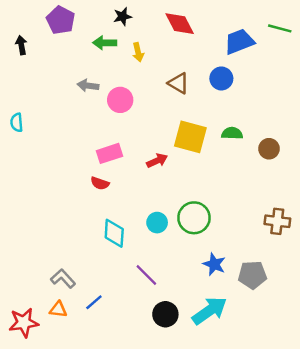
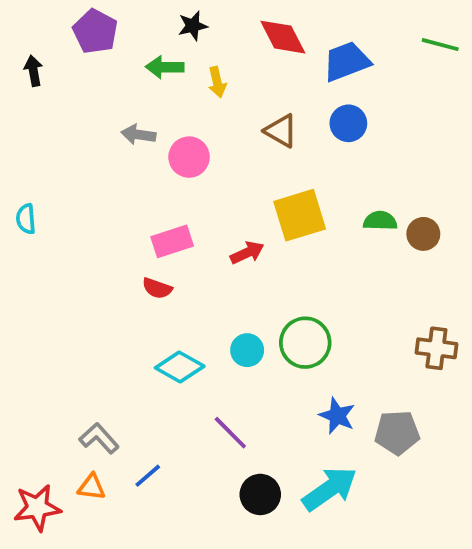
blue trapezoid: (239, 42) -> (346, 61), moved
cyan semicircle: (17, 123) -> (26, 219), moved
green semicircle: (232, 133) -> (380, 221), moved
yellow square: (190, 137) -> (300, 215), turned -32
cyan diamond: (114, 233) -> (180, 367), turned -64

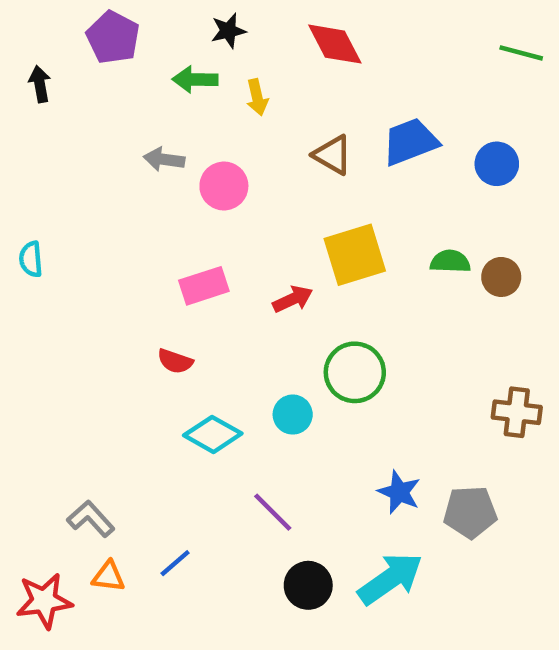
blue trapezoid: (346, 61) -> (410, 142), moved
blue circle: (348, 123) -> (497, 164), moved
red semicircle: (157, 288) -> (175, 361), moved
green circle: (305, 343) -> (355, 372), moved
gray L-shape: (99, 438) -> (91, 519), moved

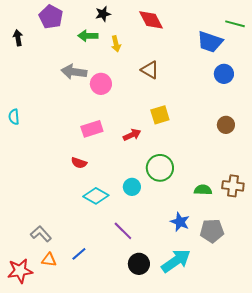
blue trapezoid: (410, 142) -> (210, 42), moved, turned -140
gray arrow: (164, 159) -> (74, 72), size x1.4
yellow square: (355, 255) -> (160, 115), size x0.7
green semicircle: (450, 261) -> (203, 190), moved

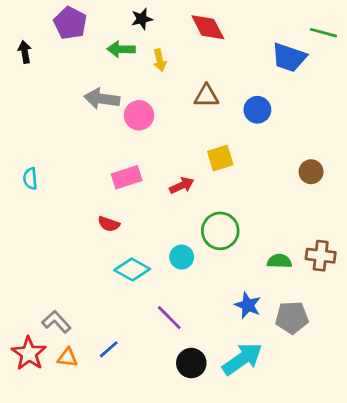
brown triangle: (150, 70) -> (206, 96), turned -30
blue circle: (224, 74) -> (257, 110), moved
cyan semicircle: (14, 117) -> (30, 179), moved
red star: (20, 271) -> (29, 353), moved, turned -30

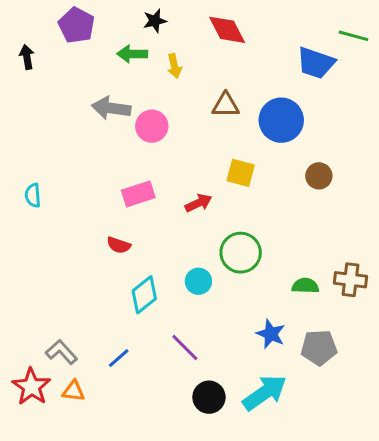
blue circle: (257, 110) -> (281, 120), size x1.5
yellow square: (220, 158) -> (241, 173), turned 32
brown circle: (311, 172) -> (319, 176), moved
cyan diamond: (132, 269) -> (144, 295), turned -68
blue line: (109, 349) -> (119, 358), moved

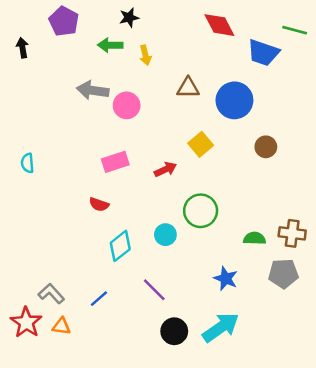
red diamond: (227, 30) -> (219, 25), moved
yellow square: (241, 173) -> (201, 144), turned 35
gray pentagon: (319, 347) -> (283, 274), moved

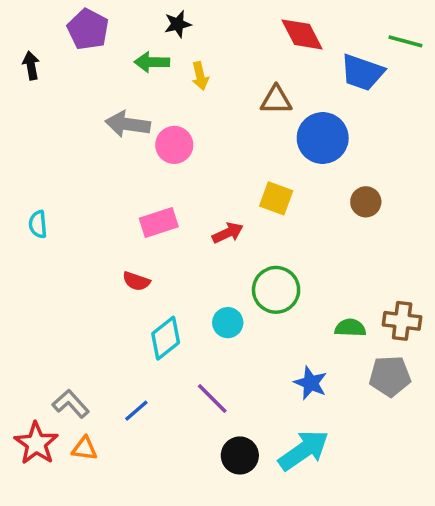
brown triangle: (188, 88) -> (276, 100), moved
yellow square: (201, 144) -> (276, 198), turned -30

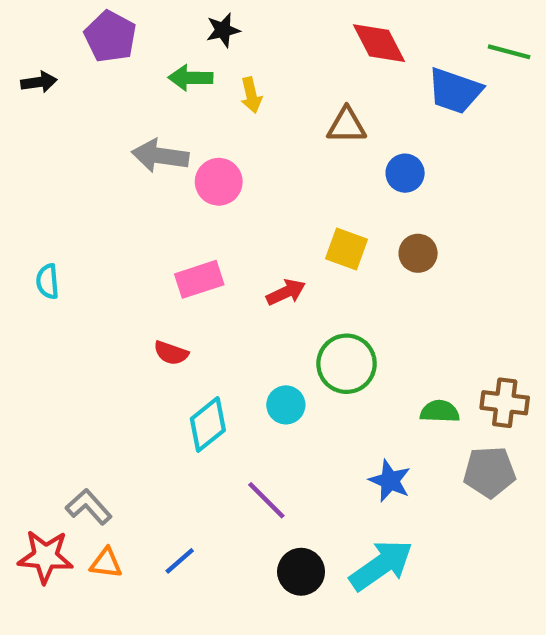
black arrow: (31, 66) -> (39, 82), turned 92
blue circle: (323, 138) -> (405, 173), size x0.6
brown circle: (366, 202) -> (418, 253), moved
blue line: (136, 411) -> (180, 561), moved
red star: (36, 443) -> (45, 557), turned -30

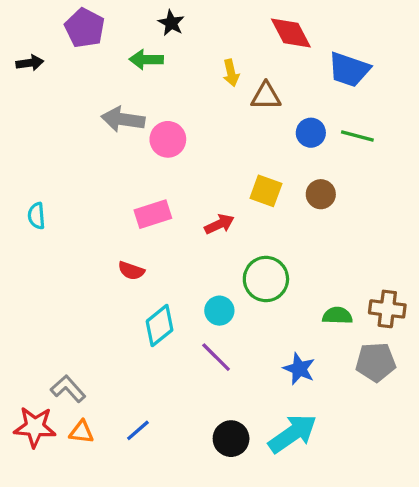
black star: (223, 30) -> (171, 23), turned -30
green line: (509, 52) -> (357, 136), moved
yellow arrow: (251, 95) -> (231, 73), moved
purple line: (266, 500) -> (216, 357), moved

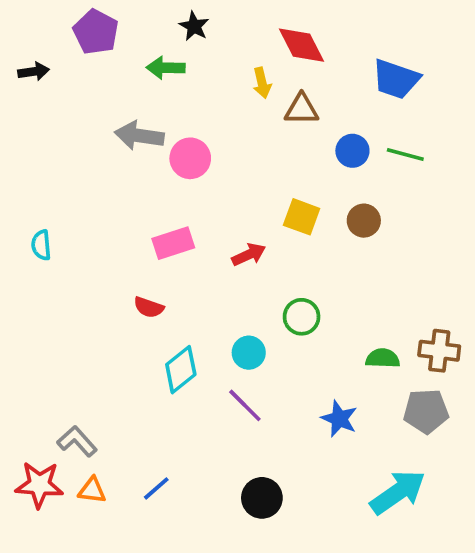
red diamond: (291, 33) -> (302, 45), moved
green circle: (266, 279) -> (302, 317), size x0.7
cyan arrow: (293, 434) -> (398, 492), moved

